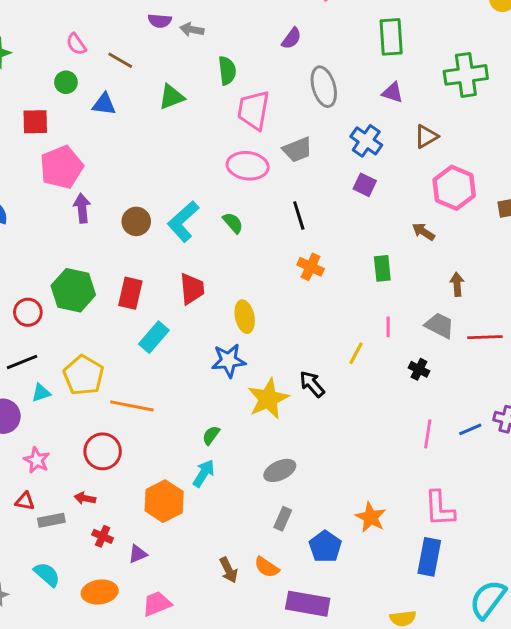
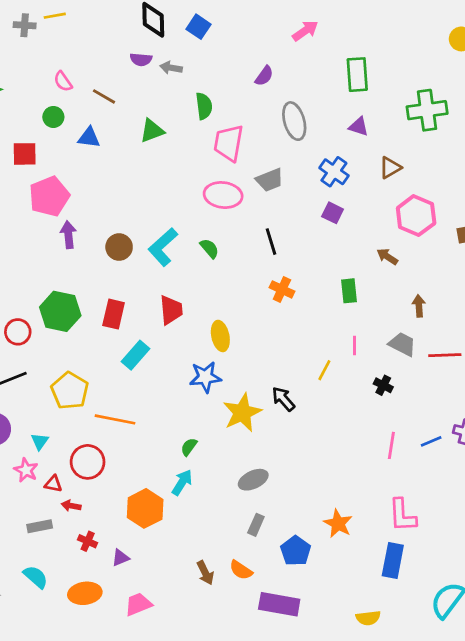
cyan triangle: (41, 393) -> (40, 441), moved, turned -36
red triangle: (25, 501) -> (53, 484), moved

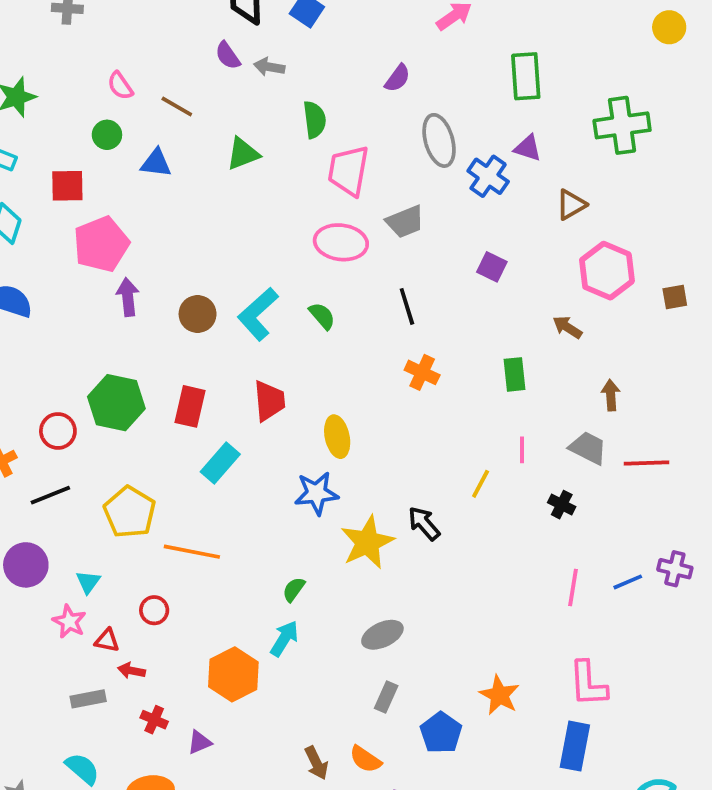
purple semicircle: (141, 60) -> (228, 56), turned 50
blue cross: (334, 172) -> (488, 176), moved
red circle: (88, 462) -> (154, 610), size x0.6

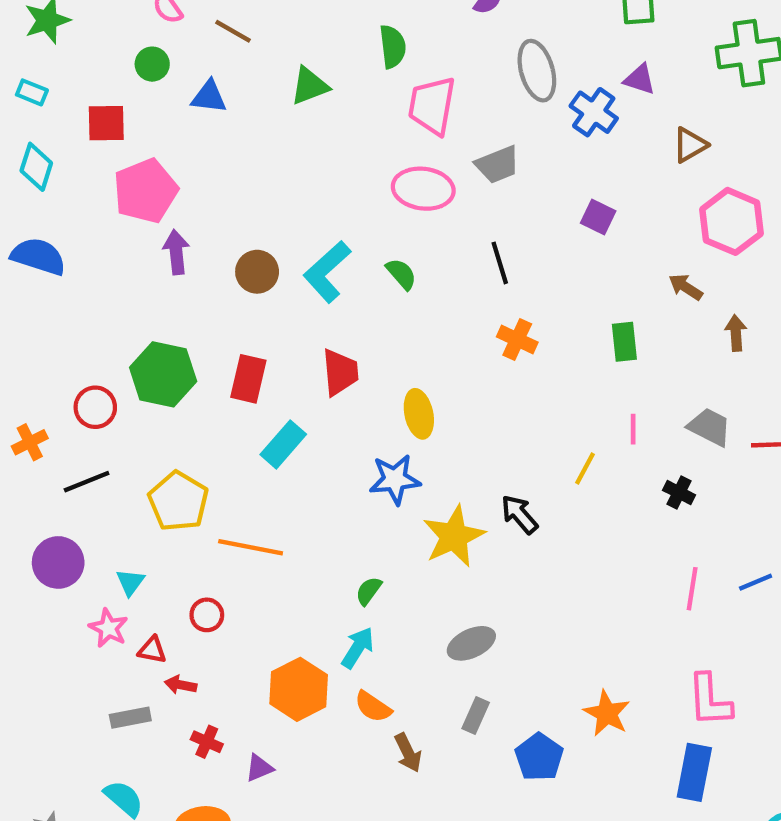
brown arrow: (611, 395) -> (736, 333), moved
orange semicircle: (365, 759) -> (373, 707), moved
brown arrow: (316, 763) -> (408, 753), moved

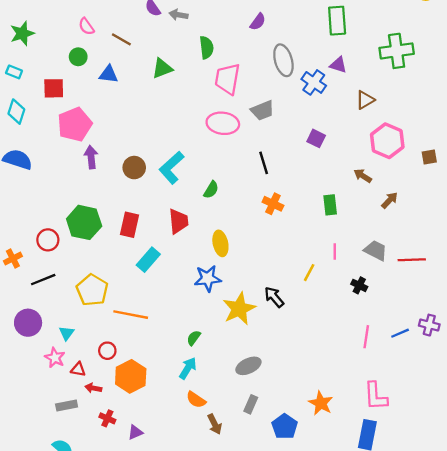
green semicircle: (401, 274) -> (211, 190), moved, turned 72
brown arrow: (736, 333) -> (390, 200), turned 48
orange hexagon: (299, 689) -> (131, 376), moved

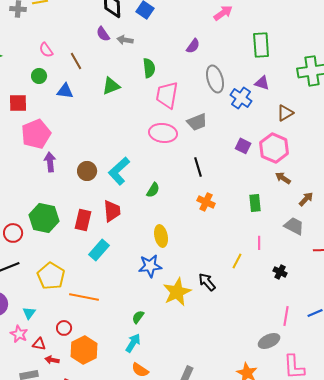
brown line: (121, 39) -> (76, 61), turned 30
pink hexagon: (387, 141) -> (274, 148), moved
red trapezoid: (178, 221) -> (112, 211), moved
gray trapezoid: (376, 250) -> (294, 226), moved
gray ellipse: (248, 366) -> (269, 341), moved

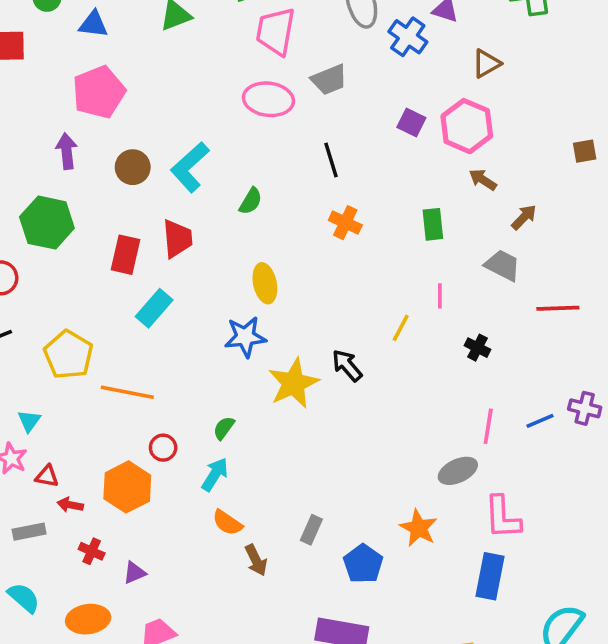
pink pentagon: (36, 134) -> (99, 92), moved
green hexagon: (44, 218) -> (47, 223), moved
red circle: (64, 328) -> (163, 448), moved

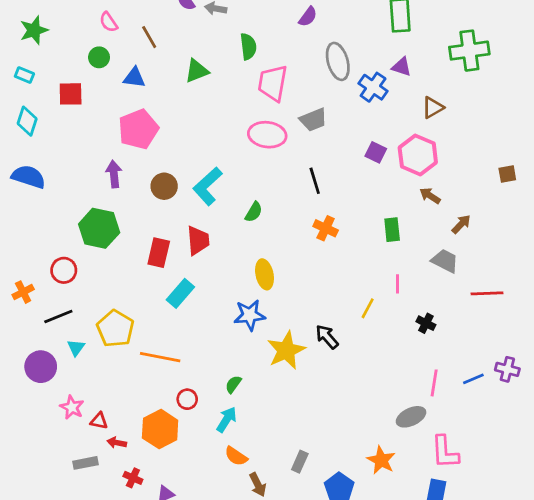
cyan triangle: (29, 421) -> (76, 348), moved

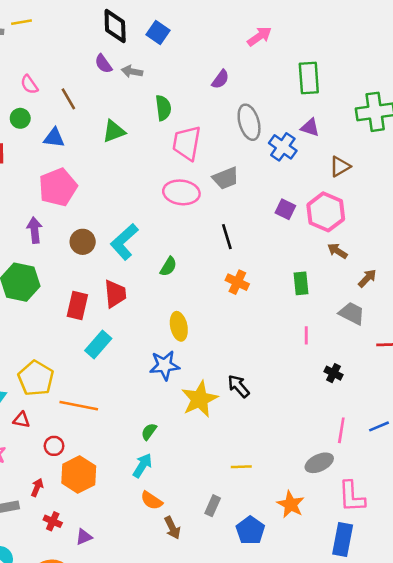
yellow line: (368, 308) -> (241, 467), moved, turned 60
red circle: (187, 399) -> (54, 446), moved
red triangle: (99, 421) -> (22, 420), moved
red arrow: (117, 443) -> (37, 487), turned 102

